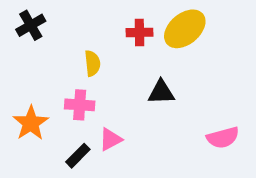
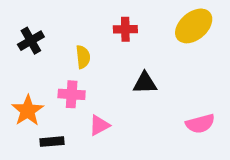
black cross: (31, 25) -> (31, 41), moved
yellow ellipse: (185, 29) -> (194, 26), moved
black rectangle: (78, 156) -> (52, 142), moved, turned 40

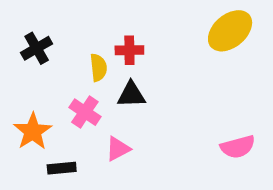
red cross: (125, 29) -> (129, 50), moved
black triangle: (145, 83) -> (131, 95), moved
pink cross: (72, 94) -> (85, 112), turned 30

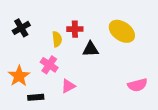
yellow ellipse: (230, 31) -> (122, 31), moved, turned 75
black triangle: (131, 95) -> (91, 49), moved

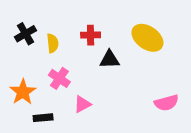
yellow semicircle: (57, 39) -> (53, 43), moved

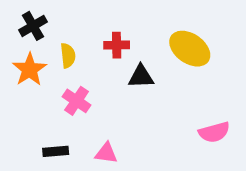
black cross: (26, 34) -> (33, 26), moved
orange star: (23, 92) -> (30, 69), moved
pink triangle: (82, 104) -> (106, 153), moved, turned 36

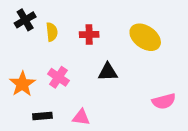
yellow semicircle: (68, 56) -> (52, 32), moved
orange star: (30, 69) -> (22, 84), moved
black triangle: (141, 76) -> (108, 72), moved

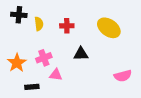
black cross: (25, 20) -> (19, 15), turned 35
pink cross: (58, 77) -> (44, 58), turned 35
pink triangle: (81, 117) -> (56, 75), moved

